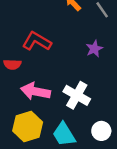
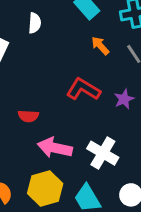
red L-shape: (37, 41) -> (83, 89), moved

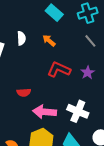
white semicircle: (35, 23) -> (21, 38), moved
orange arrow: (100, 46) -> (49, 41), moved

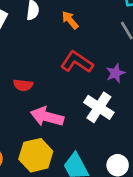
white cross: (78, 111) -> (99, 107), moved

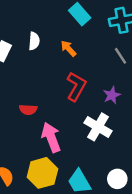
red L-shape: (77, 62) -> (76, 86), turned 88
pink arrow: (47, 117) -> (51, 137), turned 56

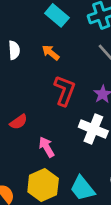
red semicircle: (28, 110) -> (19, 122), turned -30
pink arrow: (51, 137) -> (47, 147), size x0.7

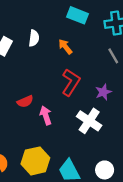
cyan rectangle: (57, 15) -> (77, 15), turned -30
pink arrow: (47, 147) -> (46, 115), moved

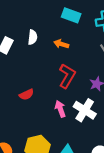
orange arrow: (65, 47) -> (61, 44), turned -32
pink arrow: (46, 115) -> (60, 109), moved

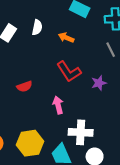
red L-shape: (67, 76) -> (69, 72), turned 110
white cross: (85, 110) -> (81, 132), moved, turned -35

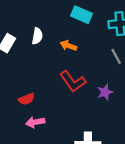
pink arrow: (58, 105) -> (35, 122), moved, turned -84

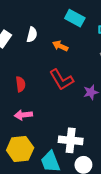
red semicircle: (26, 99) -> (20, 84), moved, turned -80

